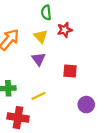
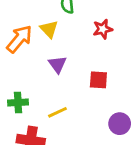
red star: (65, 30) -> (103, 29), moved
yellow triangle: (41, 36) -> (49, 29), moved

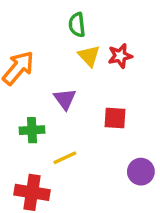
yellow triangle: (49, 29) -> (89, 56), moved
green cross: (18, 102) -> (32, 130), moved

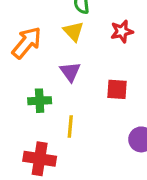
yellow triangle: (89, 56) -> (73, 31), moved
yellow line: (65, 158) -> (70, 127), turned -60

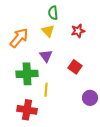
red square: (117, 89) -> (75, 67), turned 32
green cross: (40, 101) -> (27, 74), size x1.5

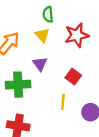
red star: (78, 31) -> (77, 35), size x1.5
yellow line: (46, 90) -> (63, 102), moved

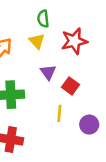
purple triangle: (40, 64) -> (48, 72), moved

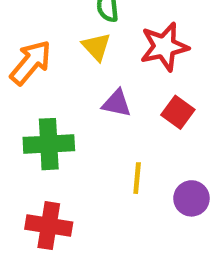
purple triangle: (48, 72) -> (117, 103), turned -42
red square: (71, 86) -> (178, 112), moved

